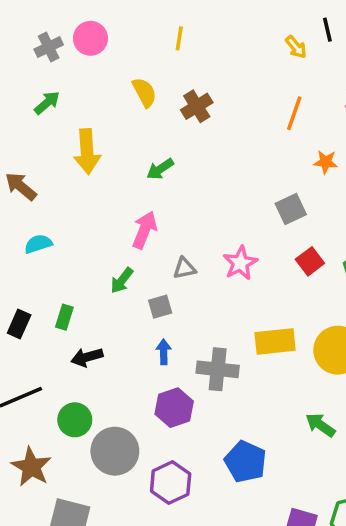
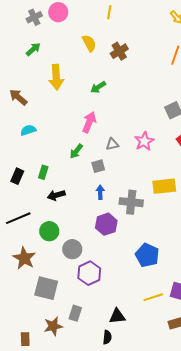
gray circle: (115, 451) -> (72, 249), size x0.7
purple hexagon: (171, 483) -> (89, 273), moved

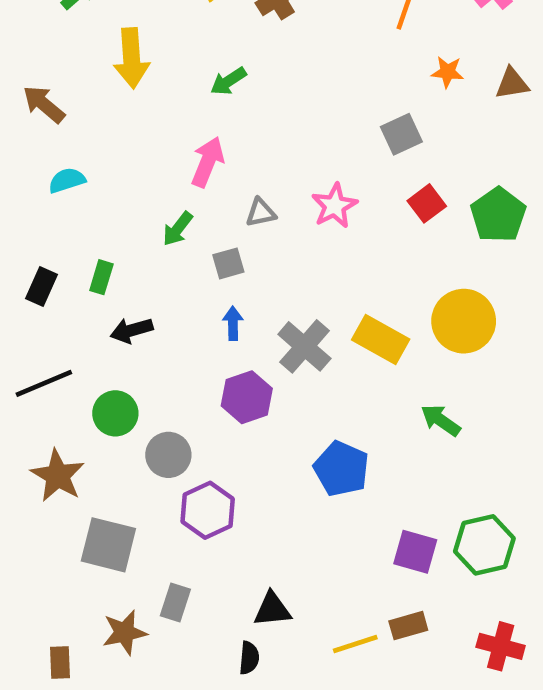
yellow rectangle: (164, 186) -> (381, 340), moved, turned 35
gray cross: (131, 202) -> (304, 346), turned 35
yellow line: (153, 297) -> (355, 644), moved

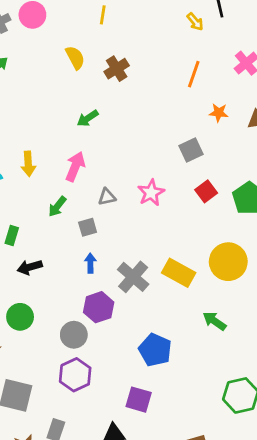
yellow arrow: (131, 58) -> (28, 164), moved, size x0.7
gray circle: (168, 455) -> (74, 335), moved
purple square: (415, 552) -> (139, 400), moved

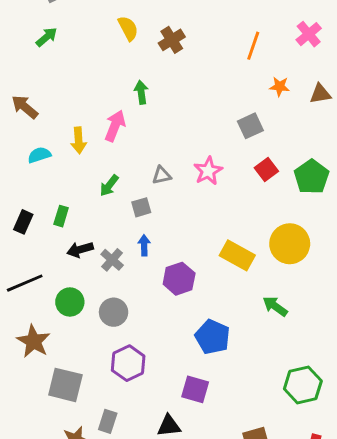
green arrow: (88, 118) -> (141, 92), turned 115
pink arrow: (75, 167) -> (115, 126), moved
gray cross: (133, 277) -> (112, 260), moved, size x0.7
purple hexagon: (99, 307) -> (179, 279), moved
gray circle: (74, 335) -> (114, 312), moved

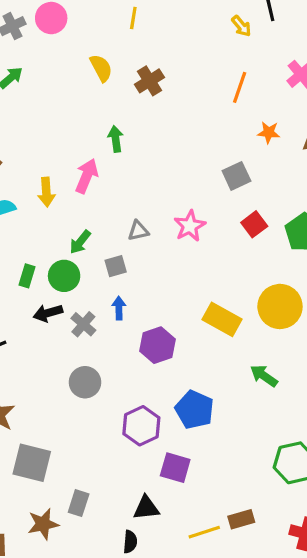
green circle: (70, 302) -> (64, 276), moved
purple hexagon: (128, 363) -> (141, 426), moved

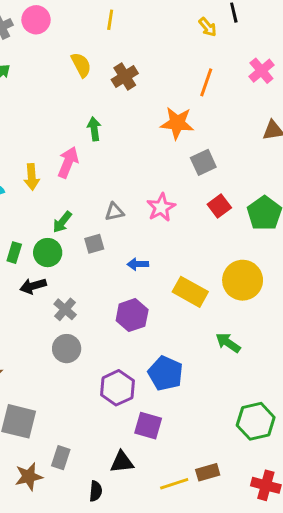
orange star: (269, 132) -> (177, 123), moved, size x1.6
blue arrow: (119, 308) -> (138, 264), moved, turned -90
gray cross: (83, 324) -> (65, 309), moved
black semicircle: (130, 542) -> (96, 491), moved

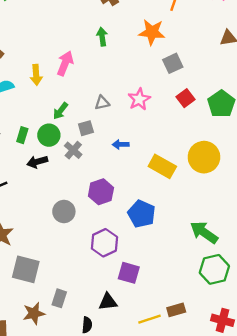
green arrow: (94, 129) -> (102, 37), moved
gray cross: (65, 309) -> (73, 150), moved
purple hexagon: (132, 315) -> (101, 192), moved
green arrow: (228, 343) -> (204, 232), moved, size x1.4
blue pentagon: (165, 373) -> (141, 214), moved

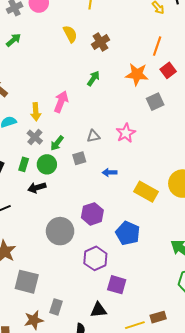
green arrow: (102, 37) -> (93, 78), turned 42
red square: (185, 98) -> (168, 70), moved
gray cross: (73, 150) -> (35, 137), moved
gray circle: (64, 212) -> (60, 231), size x1.4

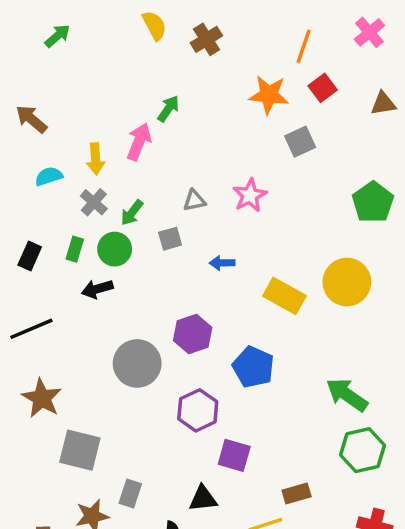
green arrow: (93, 78) -> (168, 109), moved
brown rectangle: (158, 317) -> (297, 493), moved

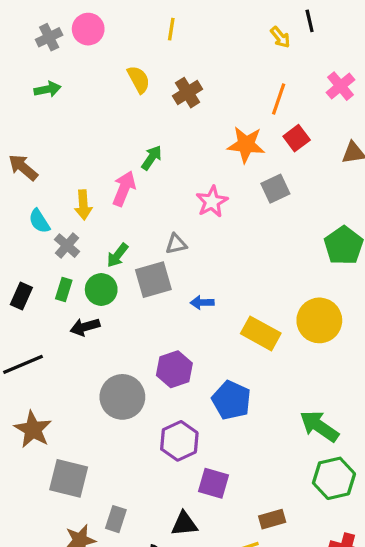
green arrow: (57, 36) -> (47, 89), turned 30
cyan semicircle: (49, 176) -> (39, 221), turned -105
pink star: (250, 195) -> (212, 202), moved
gray cross: (94, 202) -> (67, 246), moved
gray square: (170, 239) -> (153, 280), size x1.6

